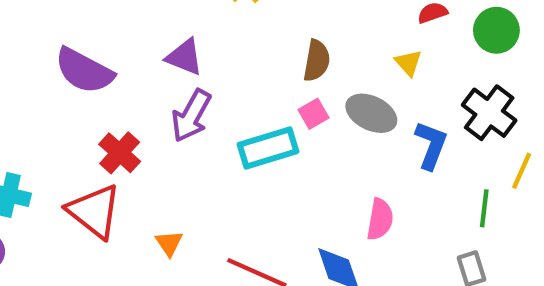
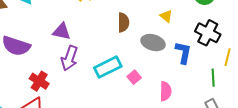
pink square: (313, 114) -> (134, 77), moved

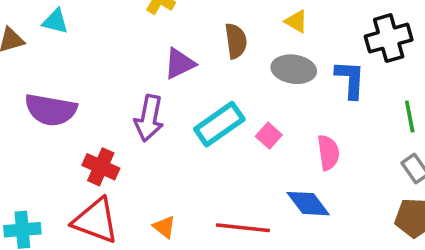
yellow triangle: (166, 16) -> (296, 21), moved
purple triangle: (62, 31) -> (180, 64), moved, turned -30
black cross: (208, 33) -> (389, 38), turned -35

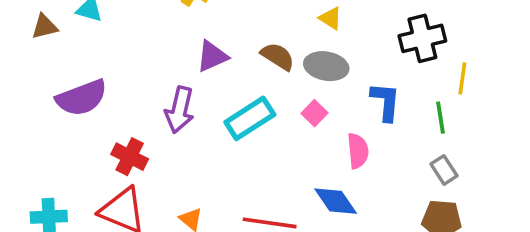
brown semicircle: (236, 41) -> (278, 56), moved, turned -52
blue L-shape: (350, 79) -> (386, 102), moved
purple semicircle: (51, 110) -> (82, 98), turned -33
pink square: (269, 136) -> (314, 113), moved

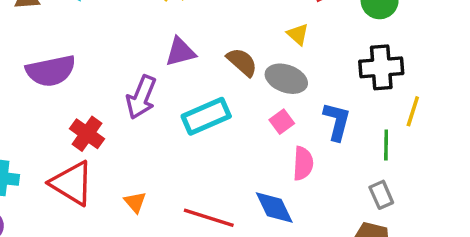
pink square: (314, 113) -> (282, 122), moved

